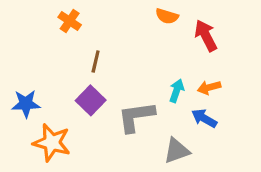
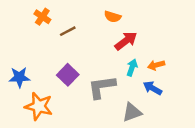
orange semicircle: (167, 16) -> (113, 17), moved
orange cross: (70, 21) -> (42, 17), moved
red arrow: (206, 36) -> (126, 41), moved, turned 80
brown line: (96, 62) -> (68, 31), moved, turned 49

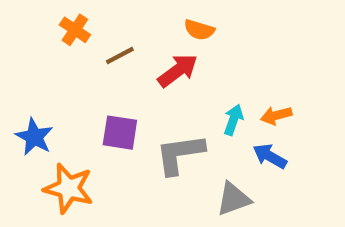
red arrow: (126, 41) -> (178, 70), moved
purple square: (68, 75) -> (120, 133), turned -35
blue star: (19, 77) -> (34, 137), turned 30

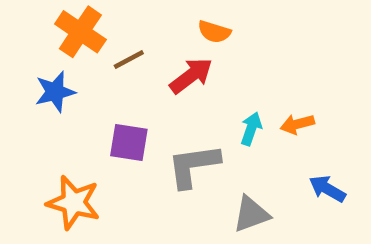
orange cross: (75, 30) -> (80, 32), size x1.5
blue star: (34, 137) -> (55, 92), moved, turned 30
blue arrow: (270, 156) -> (327, 189), moved

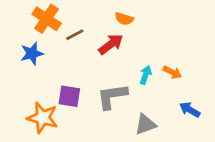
orange arrow: (297, 124) -> (172, 72), turned -138
purple square: (129, 143) -> (69, 96), moved

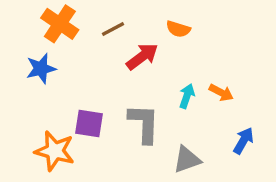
orange semicircle: (124, 19) -> (178, 29), moved
brown line: (75, 35) -> (113, 29), moved
gray L-shape: (112, 96) -> (144, 123), turned 100
blue arrow: (190, 110) -> (244, 141), turned 90

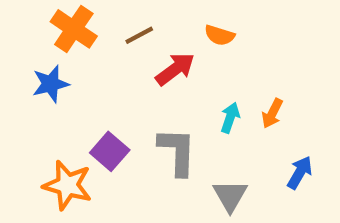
orange arrow: (221, 93) -> (272, 113), turned 90
purple square: (89, 123) -> (110, 151), turned 32
gray triangle: (187, 160) -> (230, 196), turned -40

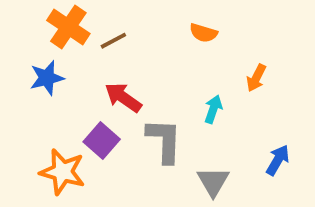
brown line: (139, 35) -> (113, 41), moved
red arrow: (175, 69) -> (123, 97), moved, turned -108
orange arrow: (272, 113) -> (256, 78), moved

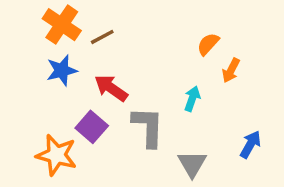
orange semicircle: (203, 33) -> (208, 44), moved, turned 115
blue star: (47, 78) -> (62, 70), moved

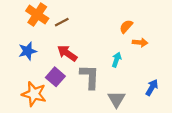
blue star: (62, 70) -> (28, 51), moved
orange arrow: (231, 70) -> (140, 42), turned -112

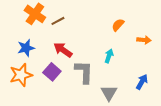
orange arrow: (140, 42) -> (144, 40), moved
orange star: (34, 94) -> (21, 75), moved, turned -30

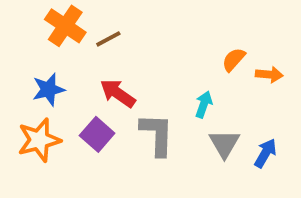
orange semicircle: (118, 25) -> (234, 60), moved
gray triangle: (109, 93) -> (224, 144), moved

